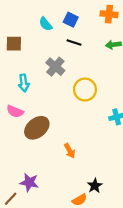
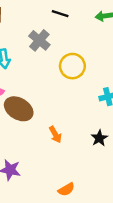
brown ellipse: (37, 128) -> (19, 109), turned 70
black star: (95, 186) -> (99, 138), moved

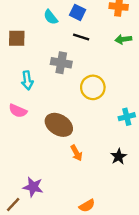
gray cross: (39, 40) -> (61, 63), turned -30
brown ellipse: (19, 109) -> (59, 125), moved

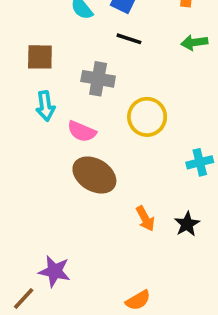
brown square: (17, 38) -> (40, 57), moved
pink semicircle: (18, 111) -> (82, 131), moved
orange arrow: (76, 153) -> (145, 219), moved

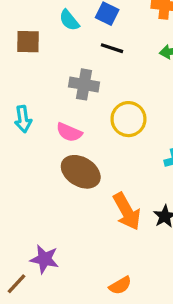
brown square: (40, 57) -> (28, 42), moved
cyan arrow: (45, 106) -> (23, 119), moved
orange arrow: (145, 219) -> (127, 211), size x1.6

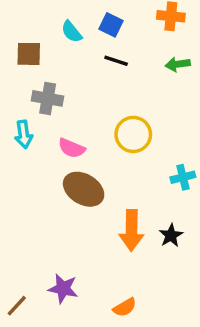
gray cross: (84, 84) -> (48, 98), moved
orange arrow: (127, 211) -> (132, 230), turned 30
purple star: (44, 259) -> (63, 289), moved

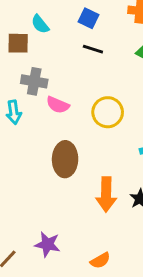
cyan semicircle: (72, 32) -> (40, 24), moved
pink semicircle: (72, 148) -> (58, 105), moved
brown ellipse: (84, 189) -> (65, 159), turned 60

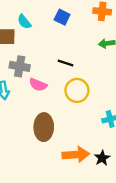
black line: (93, 49) -> (65, 63), moved
orange arrow: (106, 194) -> (76, 155), turned -95

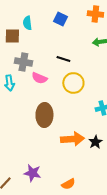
cyan semicircle: (24, 22) -> (27, 23), turned 32

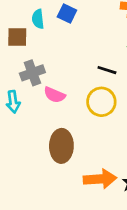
blue square: (60, 19) -> (67, 14), moved
black line: (63, 59) -> (107, 70), moved
gray cross: (23, 62) -> (32, 73), turned -30

